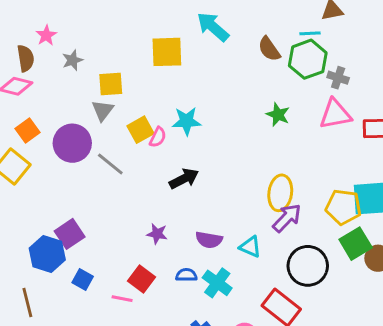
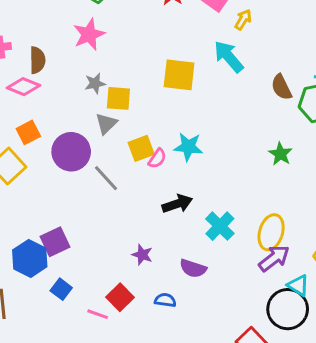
pink star: (46, 35) -> (89, 34), moved, size x1.5
gray star: (73, 60) -> (95, 83), moved
cyan triangle: (250, 247) -> (298, 285), moved
cyan cross: (217, 283) -> (220, 226), moved

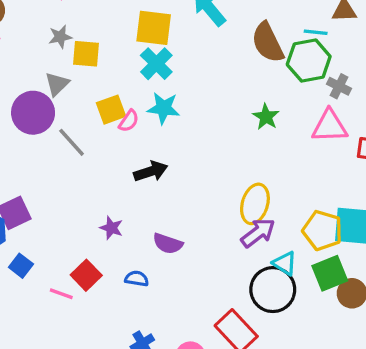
brown semicircle: (281, 87) -> (268, 43), size x1.4
gray triangle: (106, 124) -> (57, 84), moved
cyan cross: (220, 226) -> (156, 64), moved

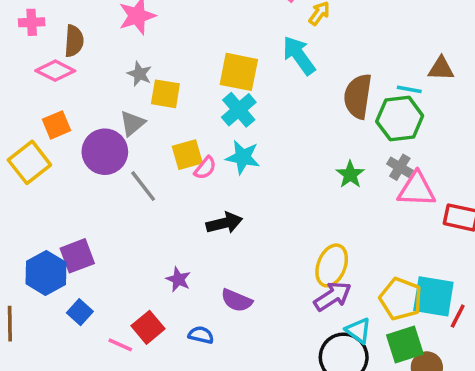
gray star: (60, 37) -> (139, 74), turned 30
brown semicircle: (268, 43) -> (358, 96), turned 30
gray cross: (339, 86) -> (400, 167), moved

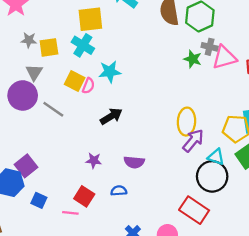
cyan cross: (239, 110) -> (83, 45), moved
yellow square: (187, 155) -> (75, 81), turned -30
green star: (350, 174) -> (193, 59), moved

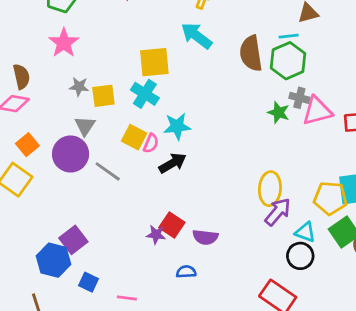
black arrow: (111, 116) -> (173, 163), moved
black circle: (212, 176) -> (300, 256), size x0.7
red square: (84, 196) -> (172, 225), moved

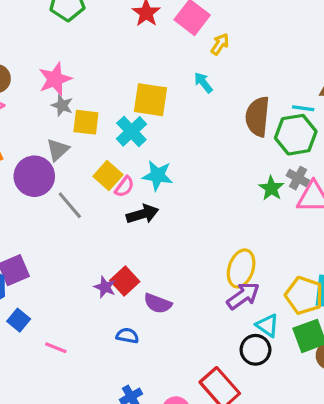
cyan arrow: (196, 36) -> (203, 82), size x0.6
pink star: (64, 43) -> (55, 79), moved

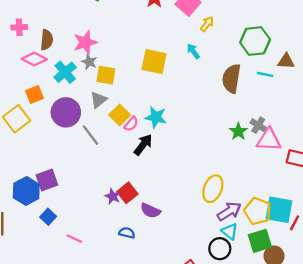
cyan cross: (131, 131) -> (65, 72), moved
green hexagon: (296, 135) -> (255, 41), moved
gray triangle: (58, 150) -> (98, 100), moved
black arrow: (143, 214) -> (143, 145), turned -40
purple arrow: (243, 296) -> (229, 211), moved

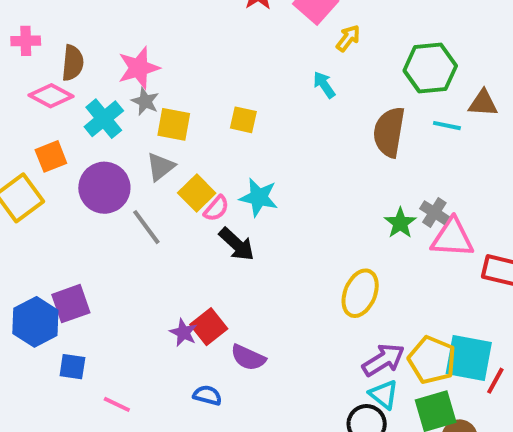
yellow square: (154, 62) -> (243, 120), moved, size x0.6
black arrow: (143, 145) -> (237, 244), turned 95
yellow ellipse: (213, 189) -> (360, 293), moved
blue square: (48, 217) -> (72, 367), turned -35

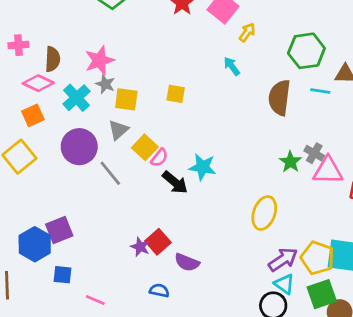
orange square: (51, 156) -> (33, 115), moved
cyan star: (259, 197) -> (203, 167), moved

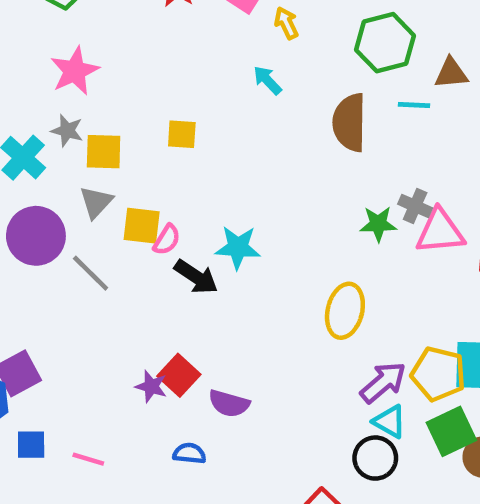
yellow arrow: (247, 32) -> (286, 23), turned -54
pink star: (100, 60) -> (75, 71), moved
yellow square: (145, 147) -> (142, 226), turned -30
green star: (290, 162) -> (378, 224), turned -30
pink line: (95, 300) -> (88, 459), moved

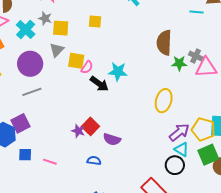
brown semicircle: (350, 123) -> (164, 43), moved
gray line: (91, 273) -> (32, 92), moved, turned -66

